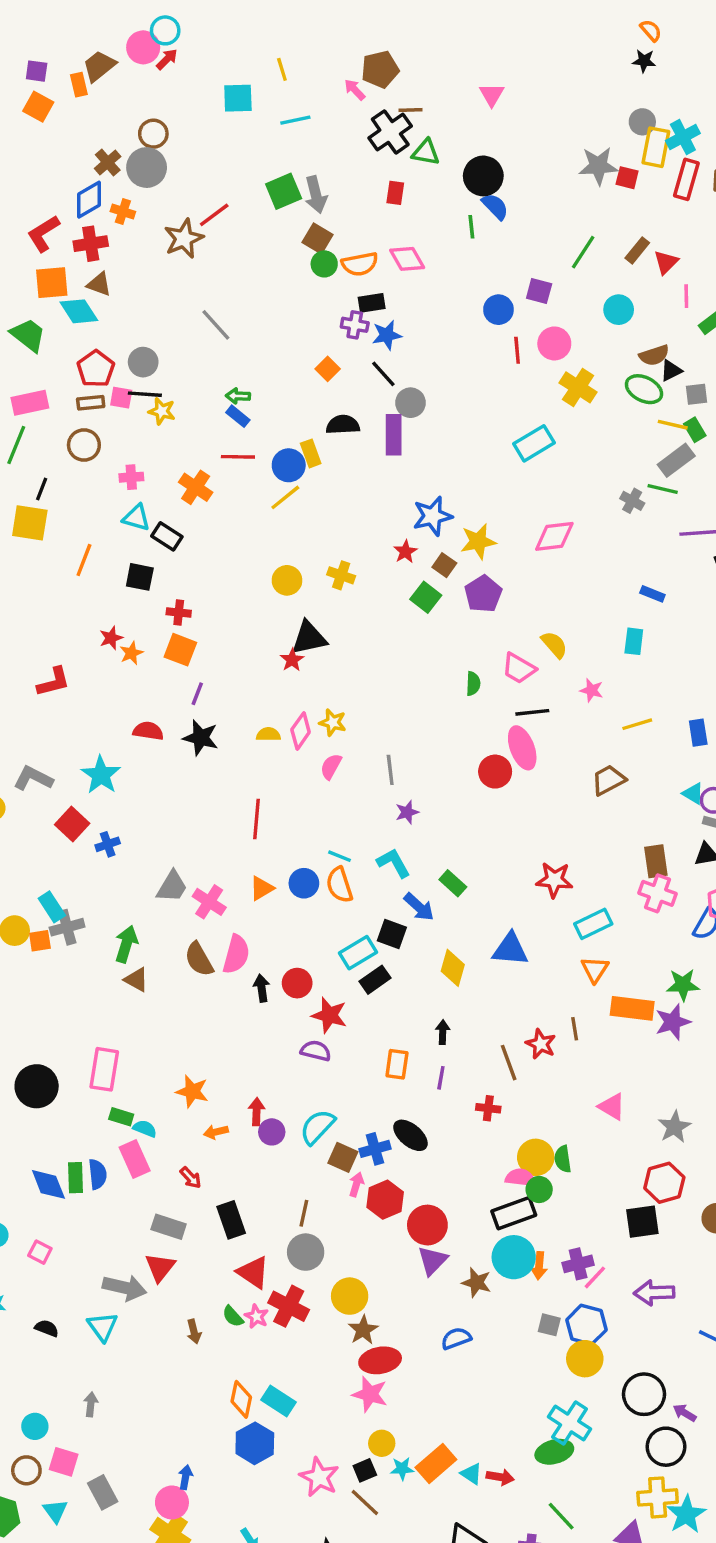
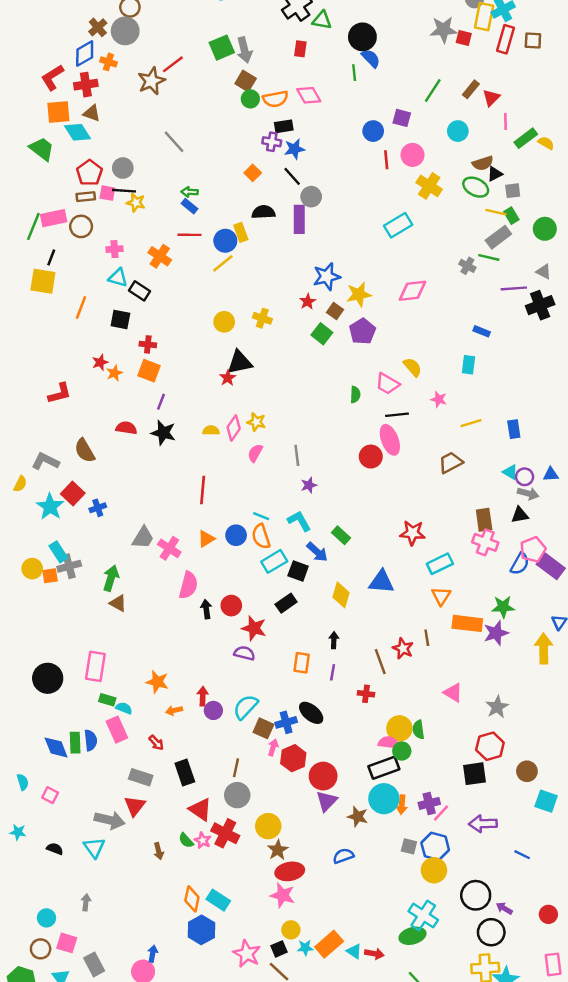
pink rectangle: (30, 403) -> (54, 218), moved
cyan star: (101, 775) -> (50, 507), moved
cyan rectangle: (358, 953) -> (274, 561), moved
brown semicircle: (199, 959) -> (85, 451), moved

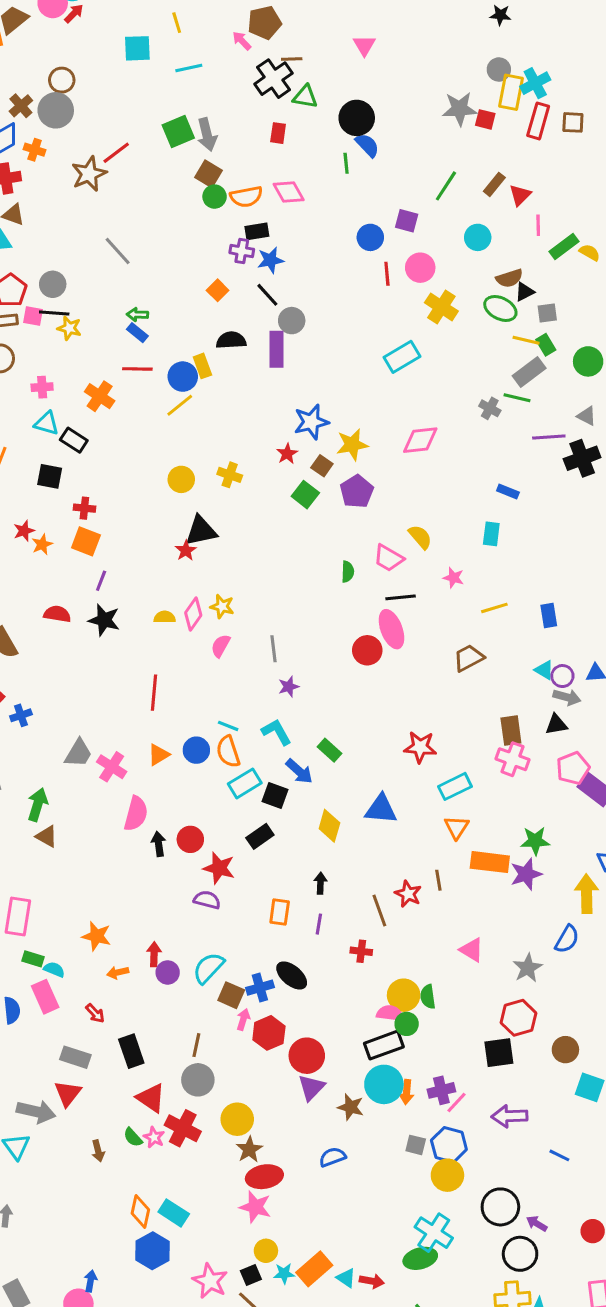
blue semicircle: (520, 564) -> (567, 939), moved

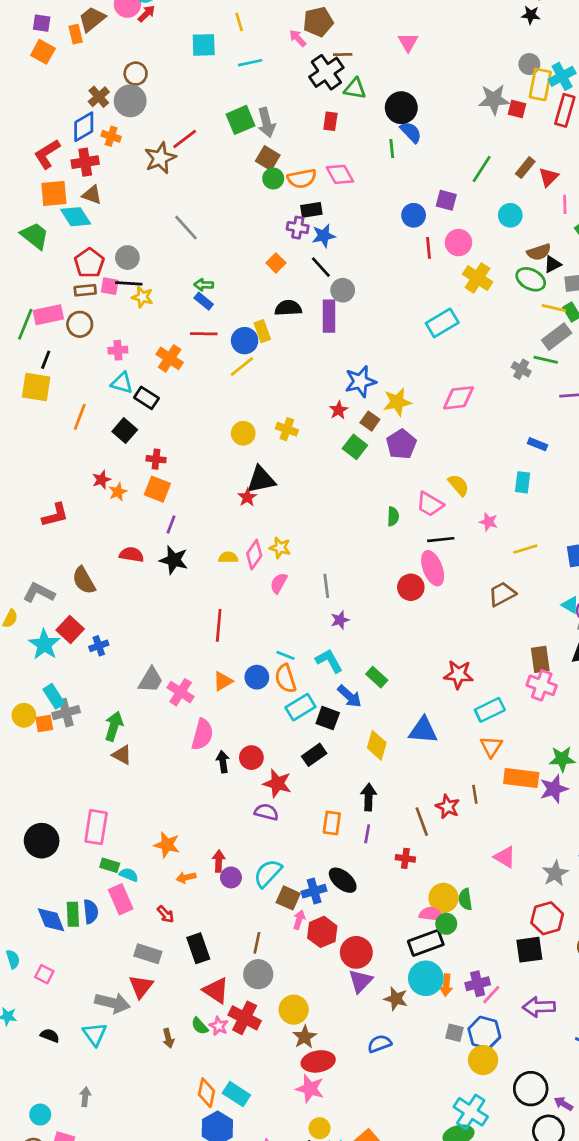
black square: (50, 476) -> (125, 431), turned 30
black arrow: (320, 883) -> (369, 797), size x1.4

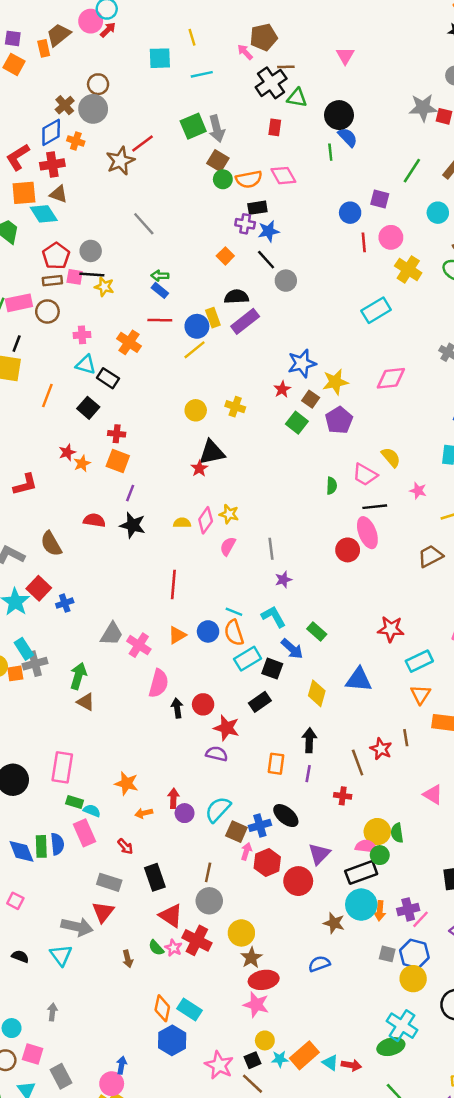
purple rectangle: (329, 316) -> (245, 321), moved, turned 52
purple triangle: (360, 981) -> (319, 854), moved

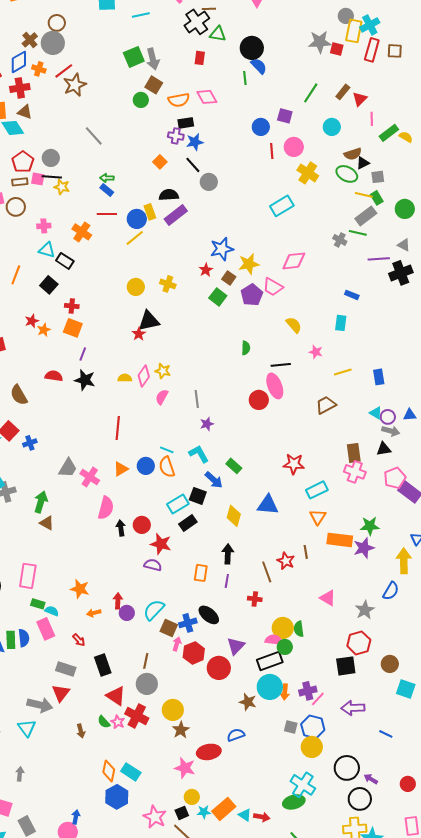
red line: (143, 143) -> (64, 71), moved
green circle: (223, 179) -> (141, 100), moved
pink trapezoid: (365, 475) -> (273, 287), moved
cyan rectangle: (248, 659) -> (178, 504), moved
red ellipse: (264, 980) -> (209, 752), moved

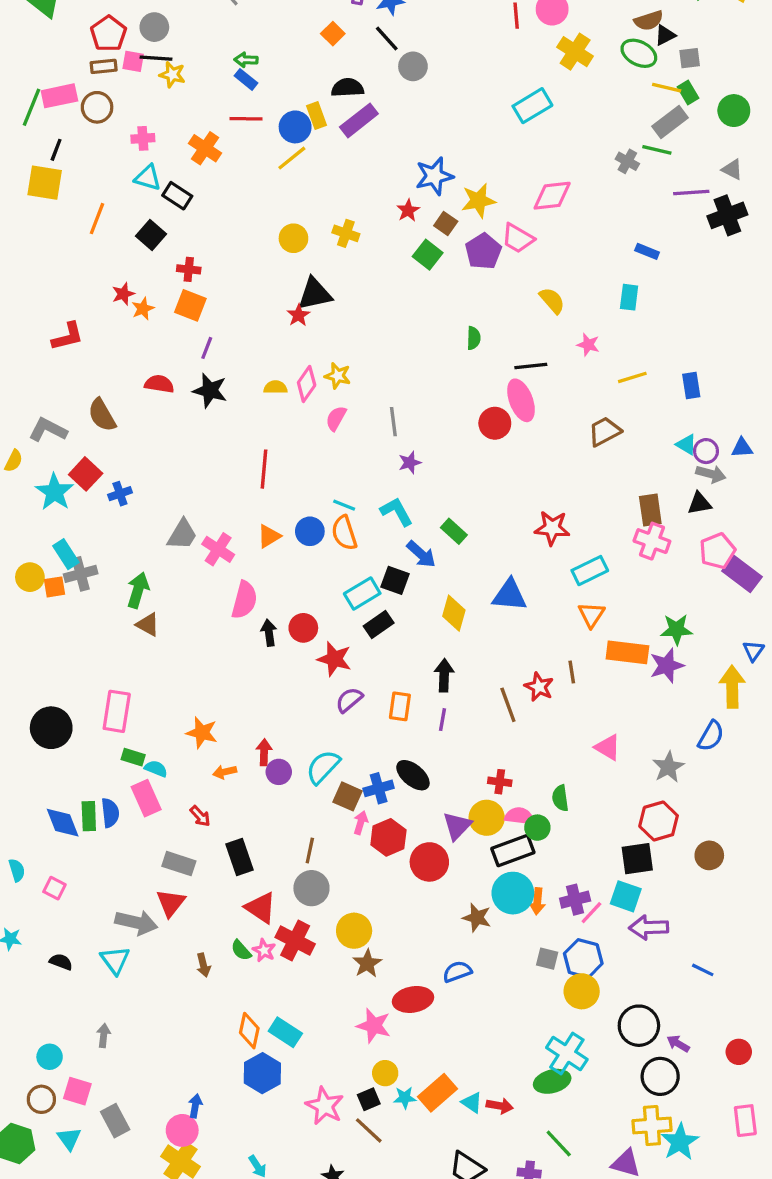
purple semicircle: (153, 565) -> (349, 700), moved, turned -54
red cross: (255, 599) -> (500, 782), moved
yellow circle: (283, 628) -> (487, 818), moved
cyan square: (406, 689) -> (626, 896), moved

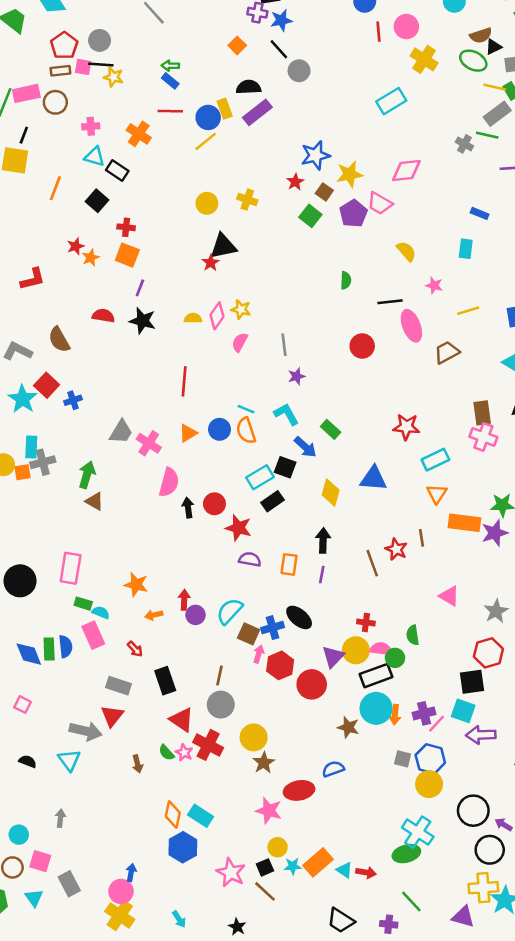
pink ellipse: (521, 400) -> (411, 326), moved
cyan rectangle: (66, 554) -> (31, 447), turned 35
purple semicircle: (349, 700) -> (250, 559), turned 50

